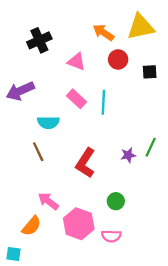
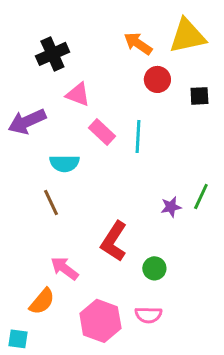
pink triangle: (76, 62) -> (78, 94), moved
red L-shape: (85, 163) -> (114, 241), moved
pink hexagon: (79, 224) -> (100, 321), moved

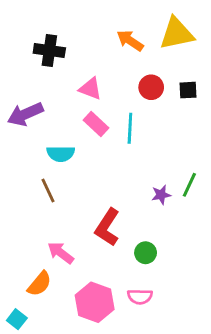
black cross: (52, 54) -> (49, 50), turned 32
red circle: (157, 79) -> (151, 87), moved
pink triangle: (78, 94) -> (90, 89), moved
cyan square: (18, 339) -> (17, 319), turned 30

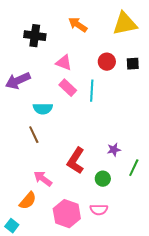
orange arrow: (130, 41) -> (78, 25), moved
green line: (189, 185) -> (134, 168), moved
purple star: (161, 195) -> (114, 150), moved

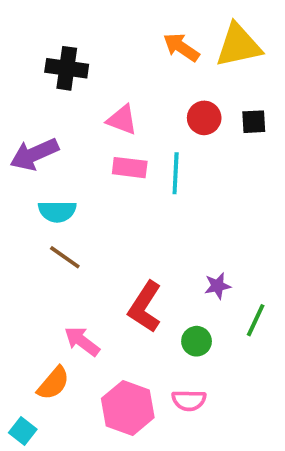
orange arrow: (78, 25) -> (181, 47), moved
pink rectangle: (68, 88) -> (130, 168), turned -36
cyan semicircle: (43, 109) -> (57, 211), moved
brown line: (34, 135) -> (65, 257), turned -30

